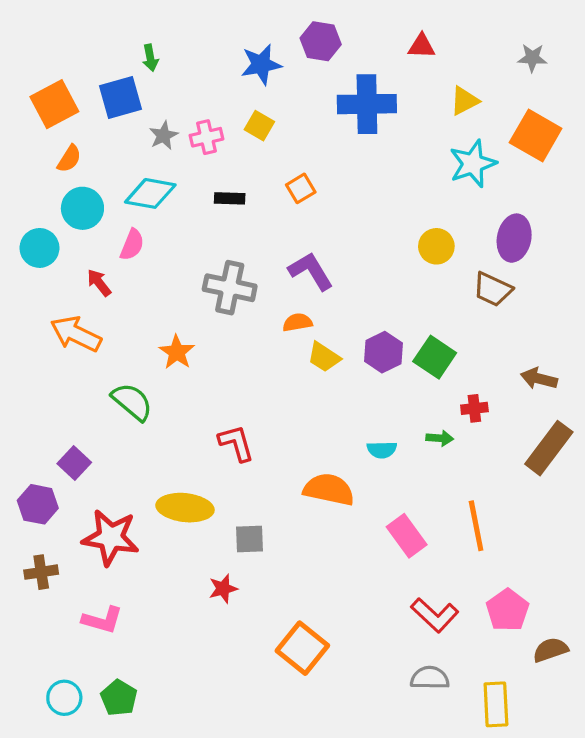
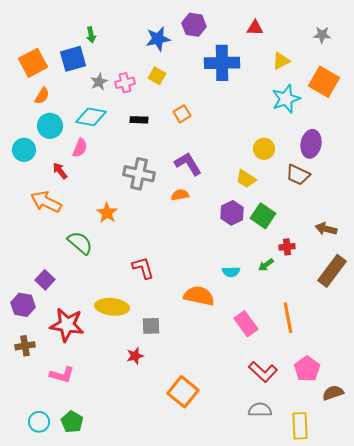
yellow trapezoid: (324, 357) -> (246, 179), moved
green arrow: (440, 438) -> (266, 265), turned 140

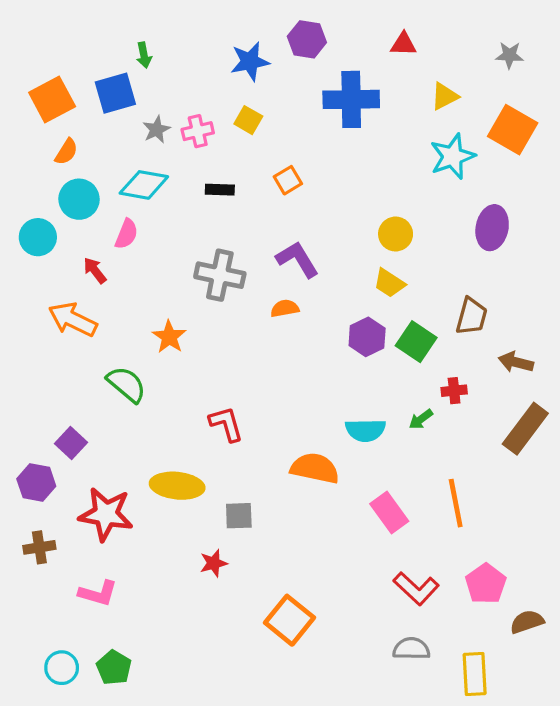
yellow circle: (264, 149) -> (396, 234), moved
brown trapezoid: (298, 175) -> (472, 316), moved, turned -100
cyan semicircle: (231, 272) -> (365, 430), size x1.4

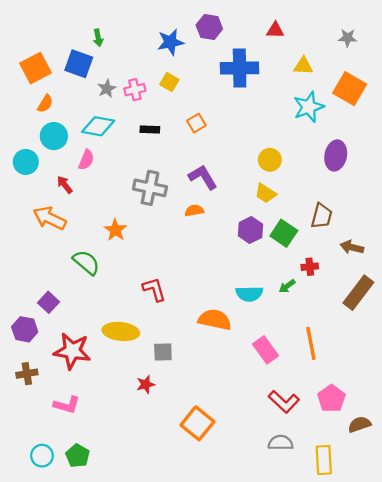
blue square: (115, 93) -> (79, 64), turned 36
yellow triangle: (445, 96) -> (303, 66), turned 30

